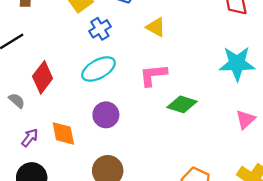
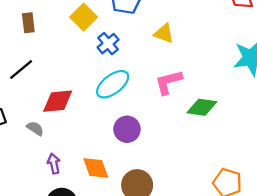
red diamond: (43, 77) -> (58, 101), turned 56
orange diamond: (63, 133) -> (96, 168), moved
purple arrow: (30, 138) -> (54, 164), turned -42

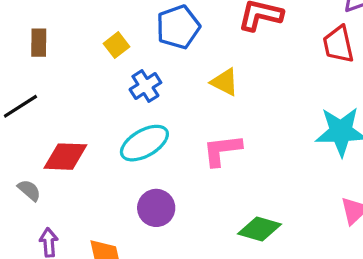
yellow square: (84, 17) -> (116, 45), size x0.7
green diamond: (202, 107) -> (259, 229), moved

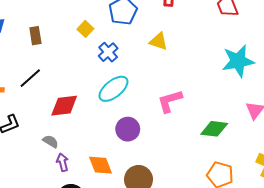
pink L-shape: (222, 150) -> (170, 101), moved
gray semicircle: (29, 190) -> (51, 141), moved
green diamond: (259, 229) -> (214, 129), moved

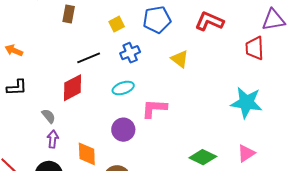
black line: (30, 78) -> (89, 58), moved
cyan ellipse: (113, 89) -> (123, 88), size x0.7
pink L-shape: (170, 101) -> (154, 108), moved
red diamond: (64, 106) -> (73, 88), turned -40

